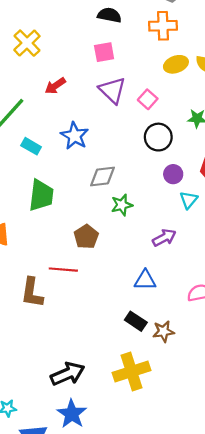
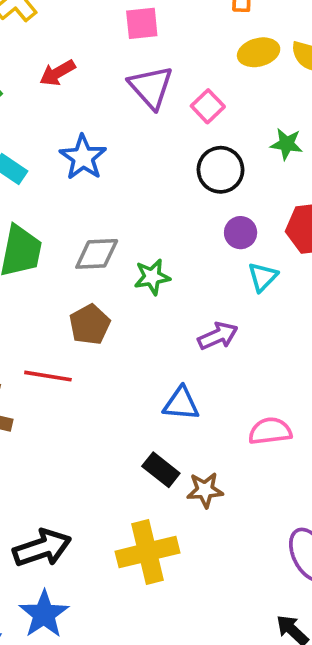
gray diamond: (103, 176) -> (97, 254), moved

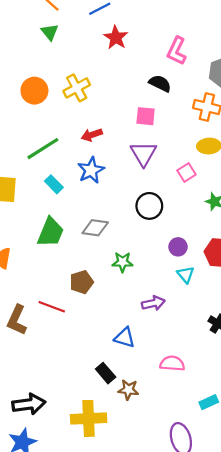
pink square: (208, 106) -> (186, 173), moved
blue star: (83, 157) -> (91, 170), moved
black circle: (220, 170) -> (149, 206), moved
gray diamond: (97, 254) -> (95, 228), moved
cyan triangle: (263, 277) -> (186, 275), turned -36

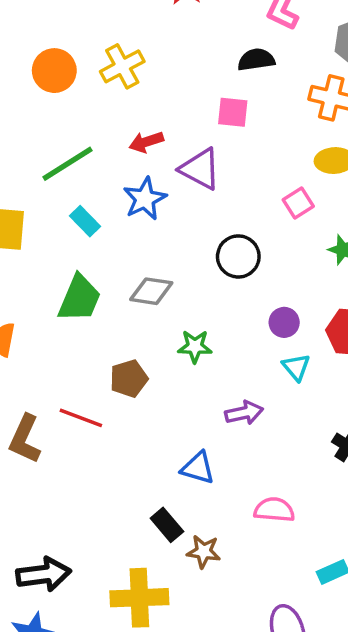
black semicircle: (160, 83) -> (256, 60), turned -35
purple triangle: (143, 154) -> (200, 169), moved, turned -32

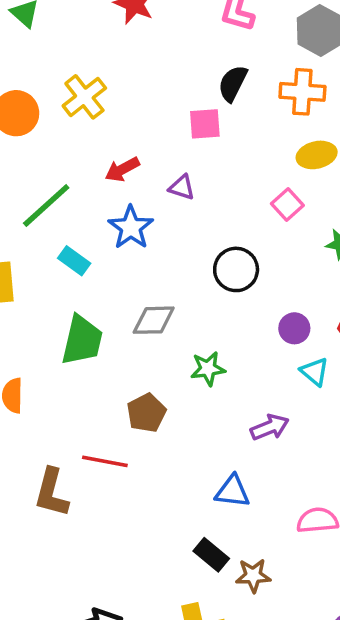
black semicircle: (256, 60) -> (233, 83), moved, turned -45
purple triangle: (200, 169) -> (182, 187), size x0.6

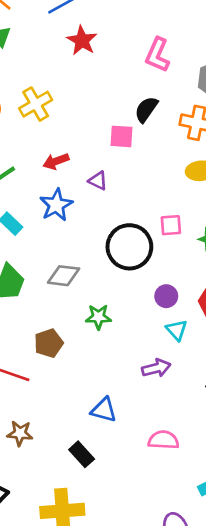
pink square: (287, 204) -> (171, 225), moved, turned 30
black circle: (236, 269) -> (129, 247), size x1.4
purple arrow: (270, 427) -> (156, 368), moved
brown star: (253, 576) -> (20, 433), moved

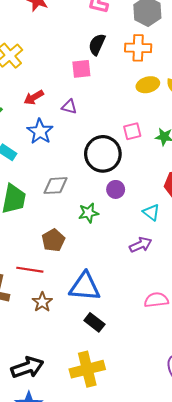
purple circle: (166, 296) -> (116, 189), moved
blue triangle: (104, 410) -> (85, 287), moved, size x1.5
brown star: (20, 433) -> (42, 302), moved, turned -30

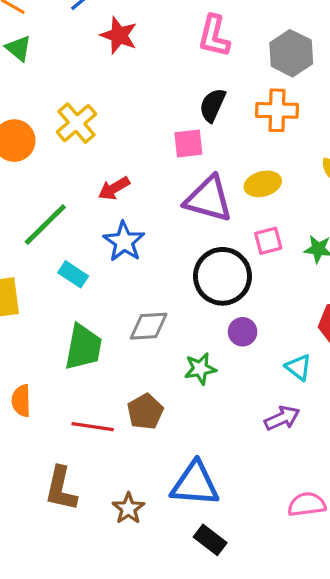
yellow ellipse: (148, 85) -> (263, 184), moved
purple triangle: (69, 107) -> (208, 199), moved, size x2.0
red line: (30, 270) -> (93, 427), moved

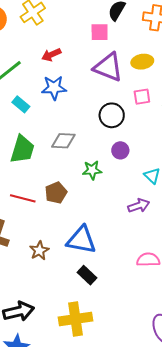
blue star: (124, 242) -> (54, 88), turned 30
black circle: (222, 276) -> (112, 115), size x0.7

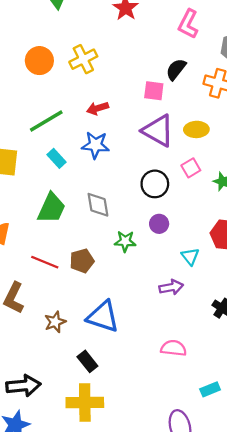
pink square: (142, 97) -> (191, 168), turned -30
gray diamond: (63, 141) -> (98, 205), turned 70
black rectangle: (87, 275) -> (87, 361), moved

